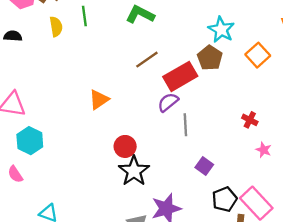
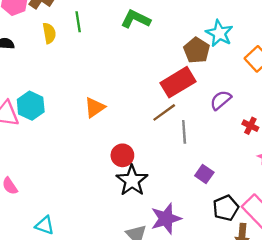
brown pentagon: (210, 58) -> (197, 50), moved
brown line: (147, 60) -> (164, 112), moved
purple semicircle: (168, 102) -> (221, 100), moved
cyan hexagon: (30, 141) -> (31, 106), moved

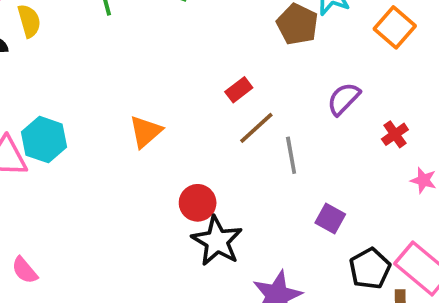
yellow semicircle: (49, 33) -> (29, 21), moved
red rectangle: (178, 82) -> (239, 90), moved, size x0.5
red cross: (250, 126) -> (395, 134), turned 35

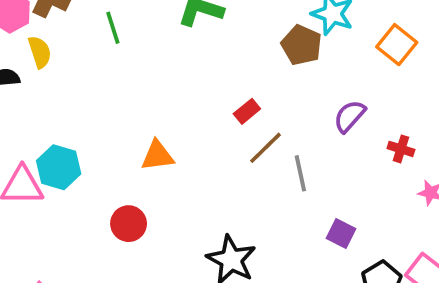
orange triangle: (146, 132) -> (157, 156), turned 36
red cross: (395, 134) -> (401, 149), turned -35
red circle: (198, 203) -> (129, 224), moved

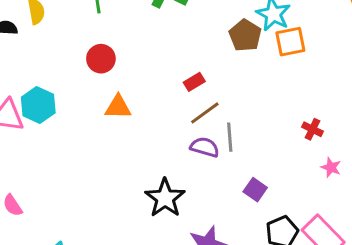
orange square: (397, 45) -> (290, 42), moved, turned 32
purple semicircle: (350, 116) -> (205, 147), moved, turned 56
red circle: (129, 224) -> (101, 59), moved

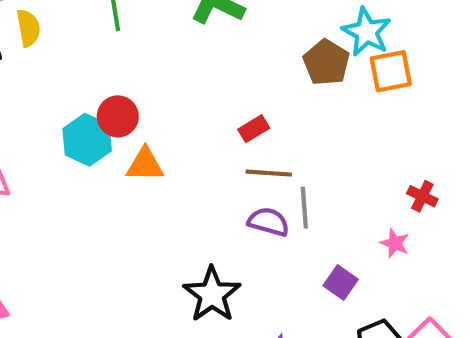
red circle: (101, 59) -> (118, 116), moved
cyan hexagon: (38, 105) -> (87, 140), moved
brown line: (205, 113) -> (269, 173), turned 40
pink star: (331, 167) -> (395, 243), moved

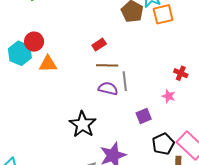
purple square: (341, 282) -> (144, 116), turned 35

